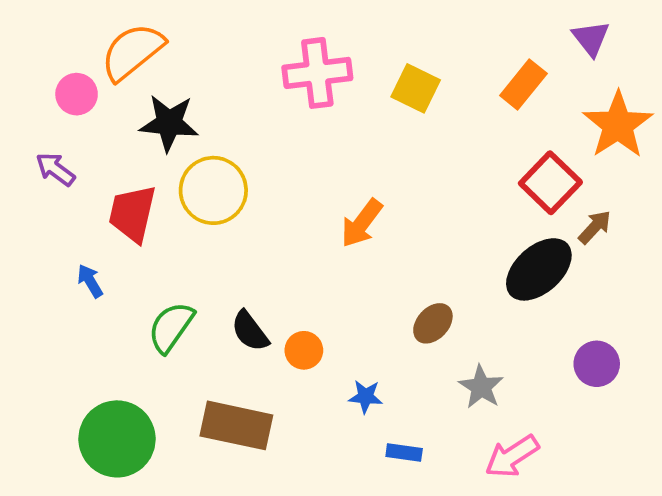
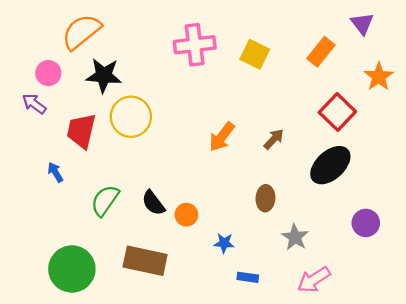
pink circle: (77, 94) -> (48, 73), moved
orange star: (618, 125) -> (379, 77), size x0.7
brown arrow: (595, 227) -> (274, 139), moved
brown ellipse: (433, 323) -> (265, 198), turned -40

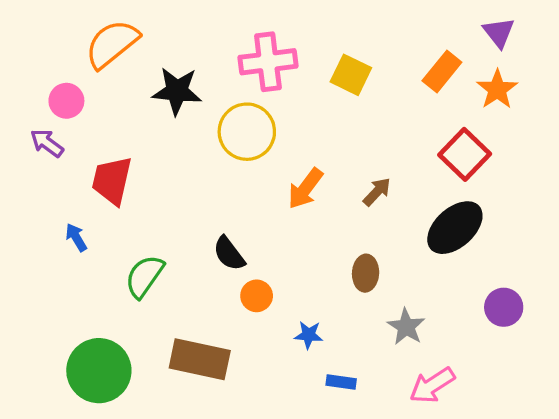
black star: (104, 75) -> (177, 91), moved
orange star: (379, 77) -> (497, 89), moved
yellow circle: (131, 117) -> (247, 132), moved
black semicircle: (153, 203) -> (229, 254), moved

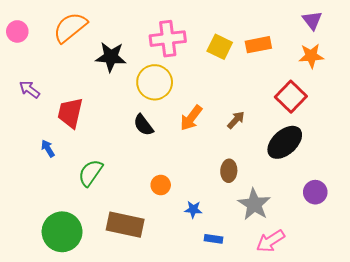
orange rectangle: (442, 72) -> (258, 45), moved, turned 40
orange star: (497, 89) -> (311, 56), turned 30
pink circle: (66, 101) -> (17, 31), moved
black semicircle: (229, 254) -> (143, 125), moved
gray star: (406, 327) -> (254, 204), size x1.4

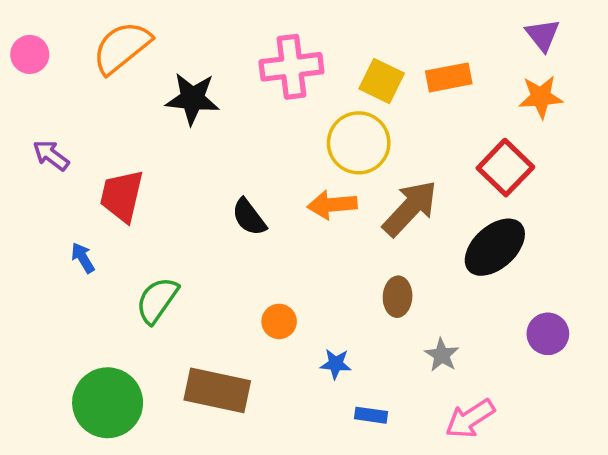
yellow circle: (155, 82) -> (359, 143), moved
orange arrow: (191, 118) -> (332, 205), turned 48
brown arrow: (236, 120) -> (410, 208), size x1.8
gray star: (254, 204) -> (442, 355), size x0.6

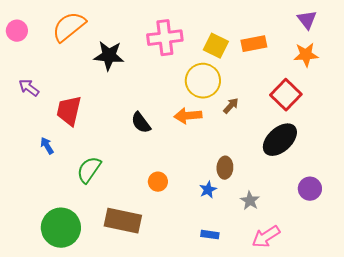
brown arrow: (410, 208) -> (231, 106), moved, size x0.5
blue star: (336, 364) -> (208, 190), moved, turned -30

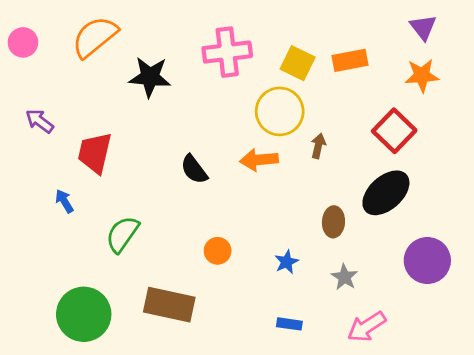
brown arrow: (231, 106) -> (318, 146), turned -30
brown ellipse: (225, 168) -> (333, 222), moved
purple circle: (310, 189) -> (427, 260), size x1.4

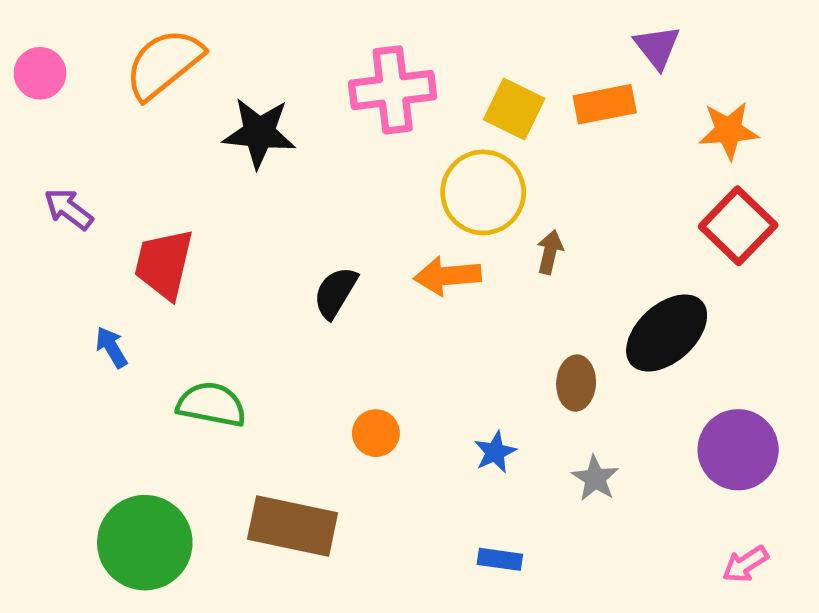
purple triangle: (423, 27) -> (657, 47), moved
red square: (394, 131) -> (738, 226), moved
black semicircle: (194, 169) -> (335, 292), turned 68
green semicircle: (122, 234) -> (212, 404), turned 66
pink arrow: (367, 327) -> (745, 564), moved, size x0.7

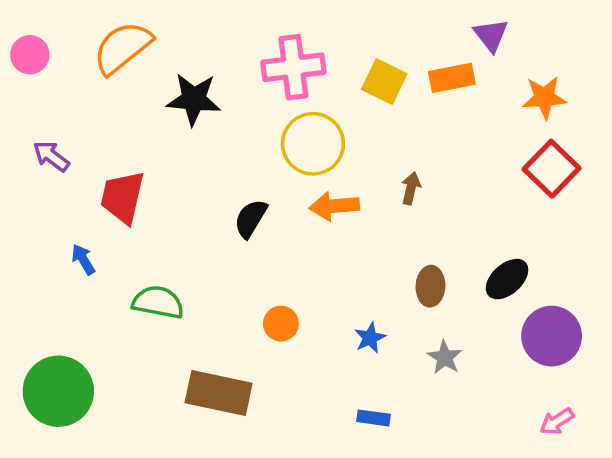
yellow circle: (483, 192) -> (313, 144), moved
black ellipse: (667, 333) -> (507, 279), moved, size x0.7
green circle: (145, 543) -> (58, 391), moved

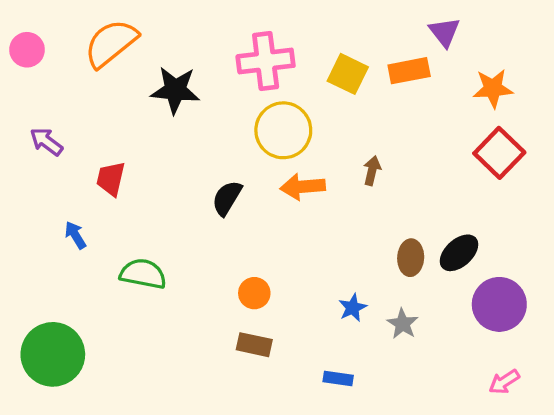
red trapezoid: (122, 197) -> (111, 179), size x0.7
brown ellipse: (430, 286) -> (411, 258), moved
blue star: (370, 338) -> (353, 308), moved
brown rectangle: (219, 393) -> (254, 345), moved, size x0.6

